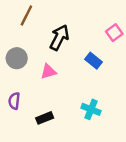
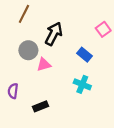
gray circle: (17, 58) -> (28, 50), moved
cyan cross: (91, 109) -> (82, 84), moved

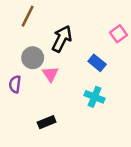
pink triangle: (44, 65) -> (50, 74), turned -48
purple semicircle: (13, 91) -> (15, 84), moved

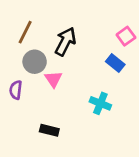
brown line: (28, 16) -> (25, 32), moved
blue rectangle: (97, 63) -> (115, 63), moved
black rectangle: (47, 122) -> (49, 130), turned 36

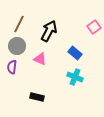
gray circle: (35, 62) -> (17, 46), moved
blue rectangle: (115, 63) -> (75, 53), moved
pink triangle: (53, 79) -> (40, 59), turned -32

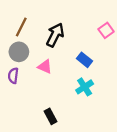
cyan cross: (75, 77) -> (85, 87), turned 35
black rectangle: (37, 97) -> (51, 116), moved, turned 48

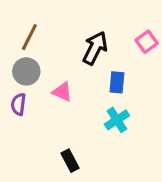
black arrow: (55, 35) -> (95, 48), moved
blue rectangle: (85, 60) -> (117, 82), turned 56

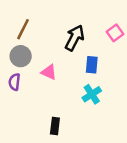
black rectangle: (70, 161) -> (55, 126), turned 35

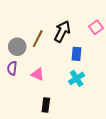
brown line: (23, 29) -> (38, 39), moved
pink triangle: (49, 72) -> (38, 74), moved

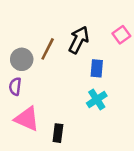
pink triangle: (38, 74) -> (27, 119), moved, size x1.5

